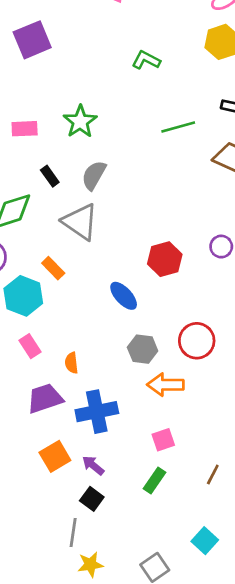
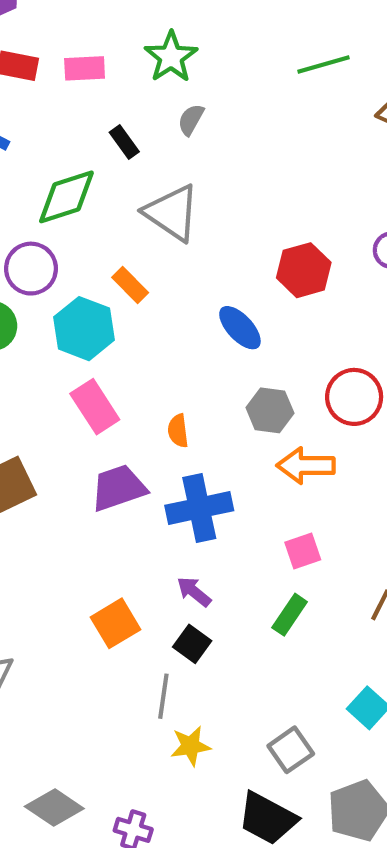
gray semicircle: (94, 175) -> (191, 120), moved, size x0.7
pink rectangle: (30, 346) -> (95, 407), size x1.4
orange semicircle: (71, 363) -> (178, 431), moved
orange square: (55, 456) -> (116, 623), moved

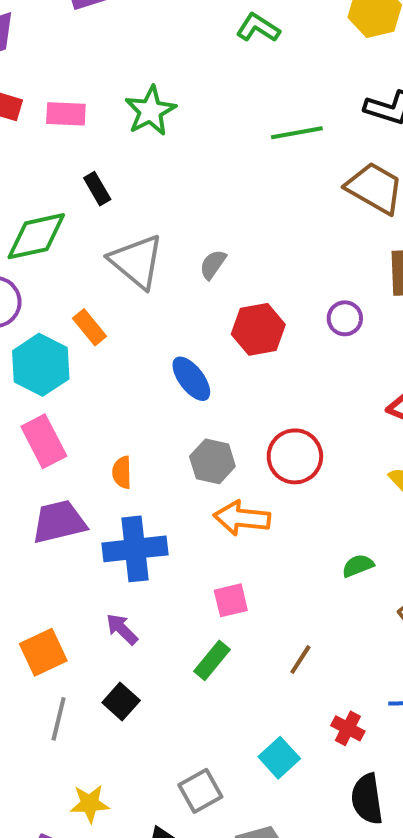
gray semicircle: (191, 120) -> (213, 264), moved
black square: (192, 644) -> (121, 701), moved
gray line: (163, 696) -> (59, 719), moved
yellow star: (191, 746) -> (90, 804), moved

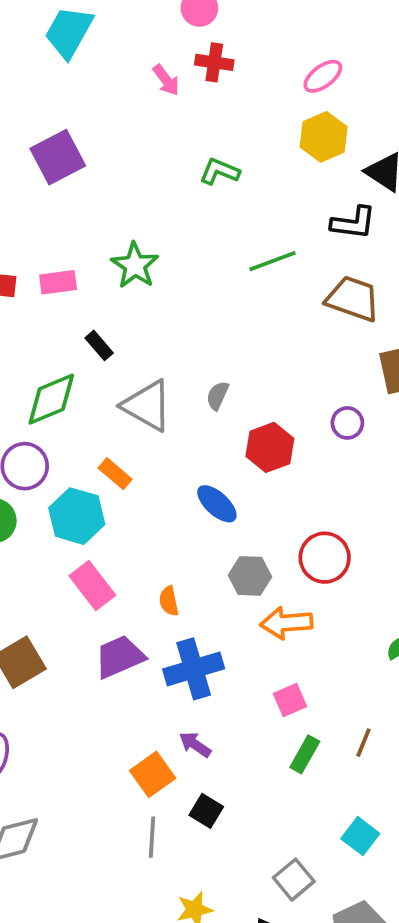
orange square: (43, 652) -> (153, 774), moved
green rectangle: (212, 660) -> (305, 754), moved

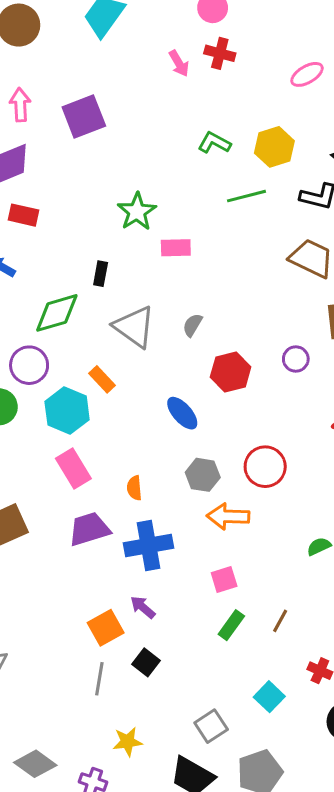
yellow hexagon: (324, 137) -> (274, 147), moved
green line: (273, 261) -> (246, 196), moved
pink rectangle: (58, 282) -> (176, 248), moved
black rectangle: (99, 345) -> (101, 274), turned 45

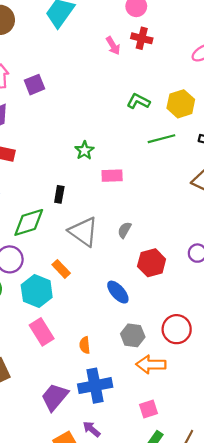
purple square: (84, 116) -> (34, 85), moved, size x0.7
green star: (137, 212) -> (84, 150), size x0.7
purple trapezoid: (89, 529) -> (55, 397), moved, turned -32

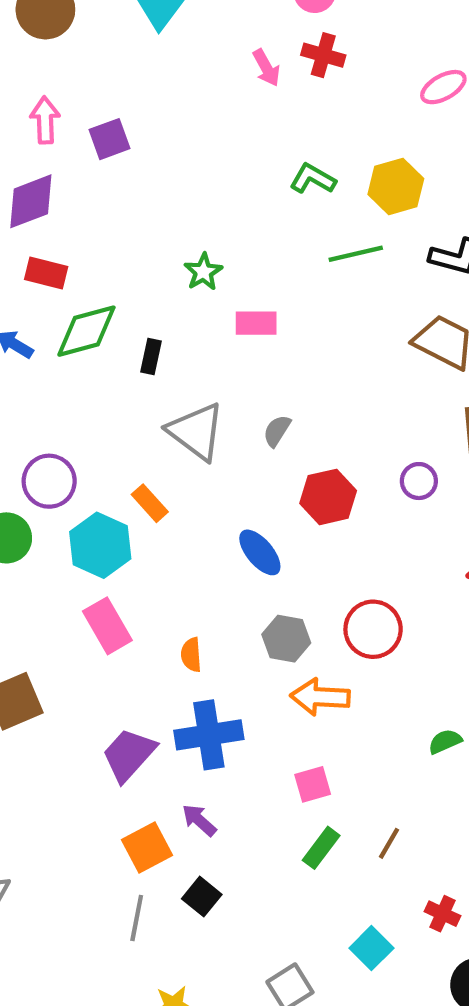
green diamond: (29, 222) -> (86, 331), moved

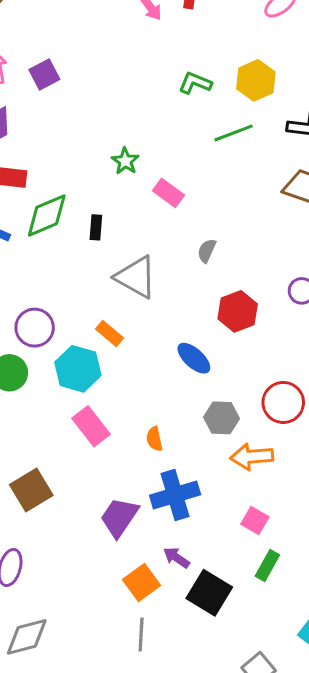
pink rectangle: (256, 323) -> (168, 193), turned 44
gray semicircle: (277, 431) -> (207, 251), moved
pink square: (313, 784) -> (255, 520), turned -36
black square: (202, 897) -> (209, 593), moved, size x1.6

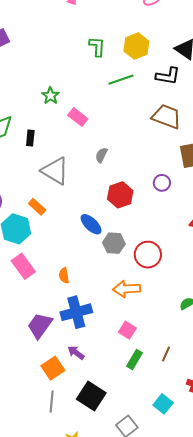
green L-shape: (195, 83) -> (97, 47), turned 70
gray hexagon: (221, 418) -> (114, 243), moved
black square: (209, 593) -> (91, 396), moved

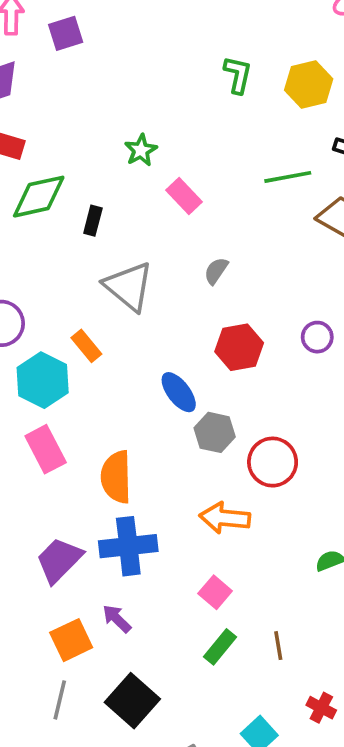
green line: (121, 80) -> (288, 177), moved
orange semicircle: (64, 276) -> (116, 477), size x1.8
brown line: (166, 354) -> (278, 646), turned -42

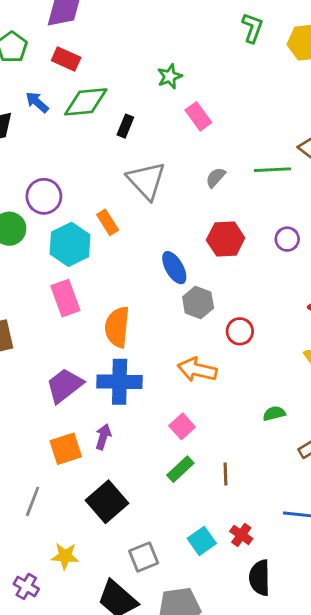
green line: (288, 177) -> (273, 170), moved
red circle: (273, 462) -> (240, 331), size x0.7
purple arrow: (117, 619) -> (103, 437), turned 55
gray line: (60, 700) -> (33, 501), moved
red cross: (321, 708) -> (241, 535), moved

